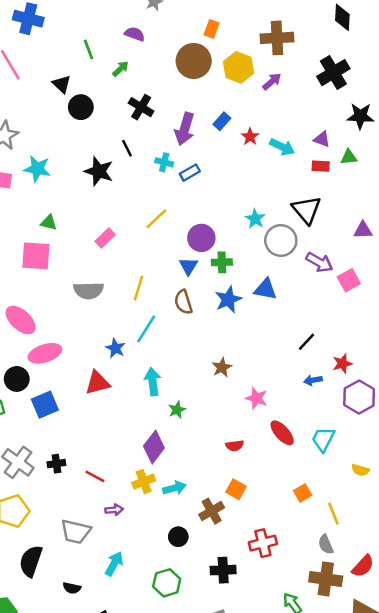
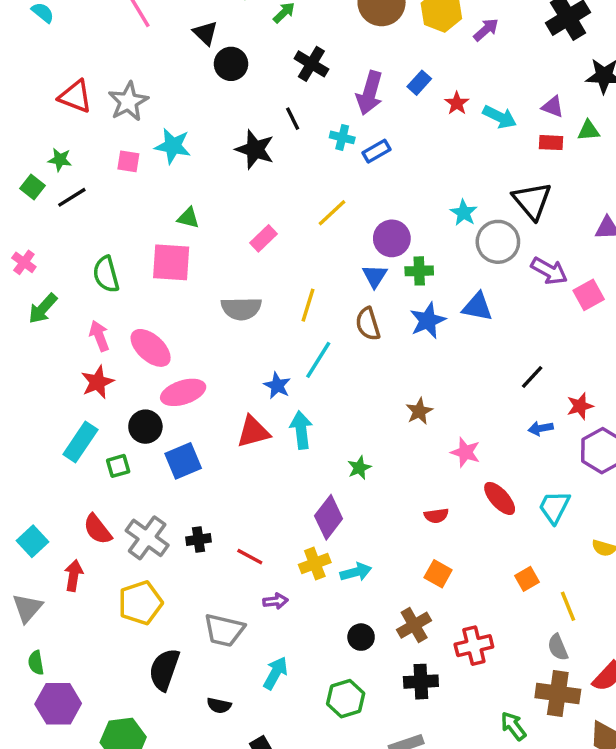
cyan arrow: (153, 382) -> (301, 430), moved
brown cross: (212, 511) -> (414, 625), moved

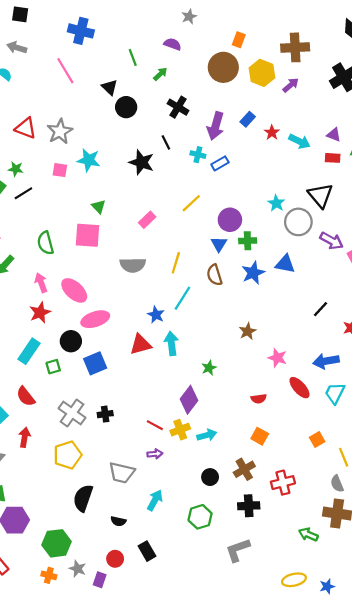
green triangle: (188, 218) -> (99, 207), turned 32
blue arrow: (541, 428) -> (326, 361), moved, size x1.6
red semicircle: (98, 529) -> (26, 396), moved
red line: (250, 557) -> (155, 425), moved
green arrow: (513, 726) -> (308, 534), turned -30

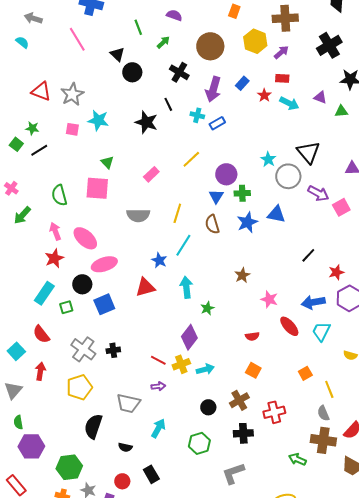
brown circle: (223, 67) -> (210, 46), moved
red rectangle: (333, 158) -> (282, 78), moved
cyan arrow: (171, 343) -> (186, 287), moved

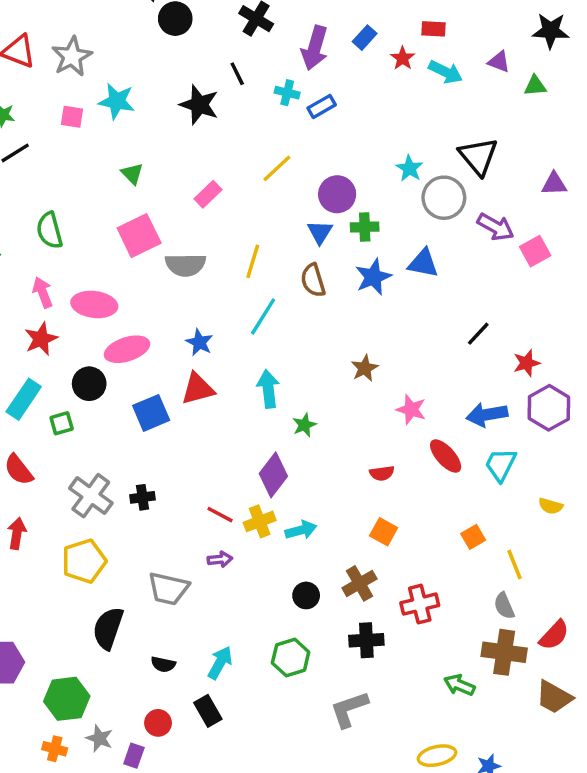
pink square: (97, 188) -> (139, 236), moved, turned -30
pink ellipse: (85, 238) -> (94, 304), turned -35
blue star: (159, 260) -> (199, 342), moved
blue square: (104, 304) -> (151, 413), moved
cyan arrow: (158, 428) -> (220, 663), moved

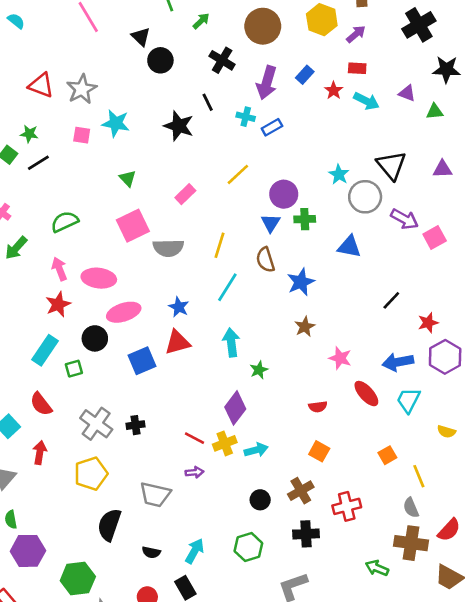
purple triangle: (554, 184) -> (442, 169), moved
green semicircle: (50, 230) -> (65, 222), turned 80
blue star: (373, 277) -> (301, 282), moved

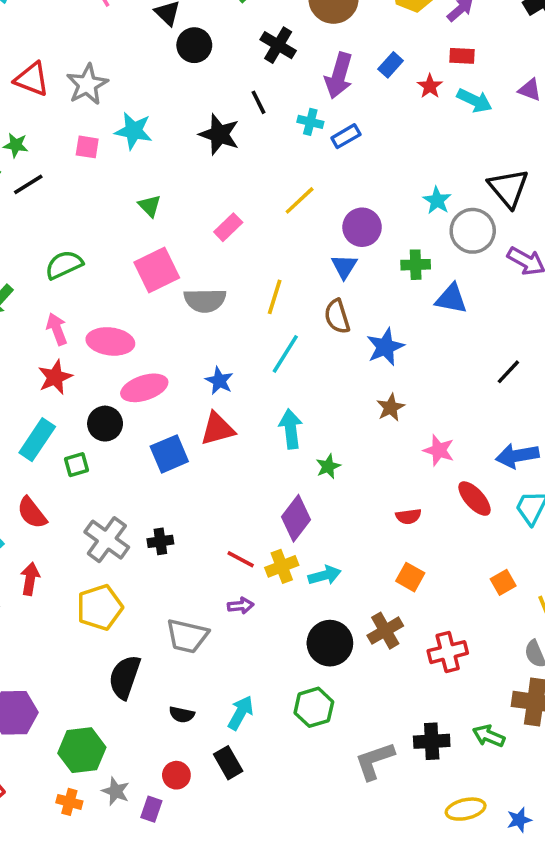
green cross: (305, 219) -> (416, 265), moved
black circle: (260, 500) -> (330, 643), size x1.6
black cross: (306, 534) -> (432, 741), moved

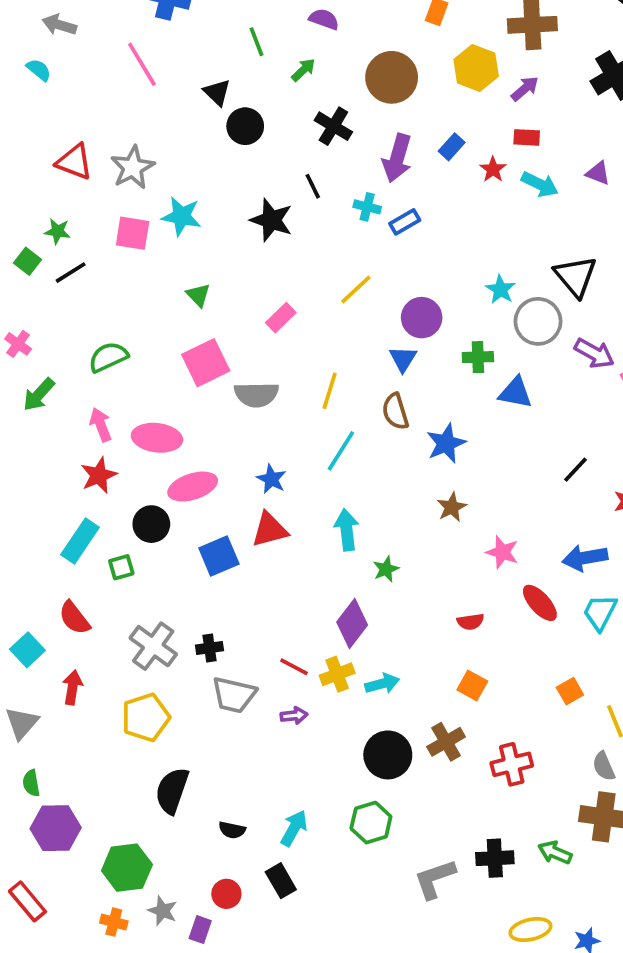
pink square: (87, 147) -> (133, 233), size x1.4
gray trapezoid: (187, 636) -> (234, 695), moved

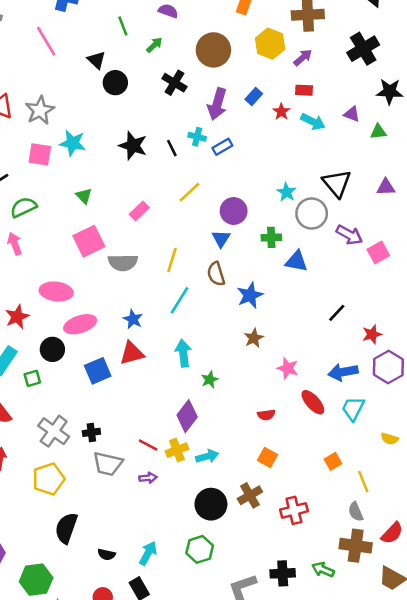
black line: (313, 186) -> (172, 148), moved
green semicircle: (108, 357) -> (23, 207), moved
pink arrow: (101, 425) -> (15, 244), moved

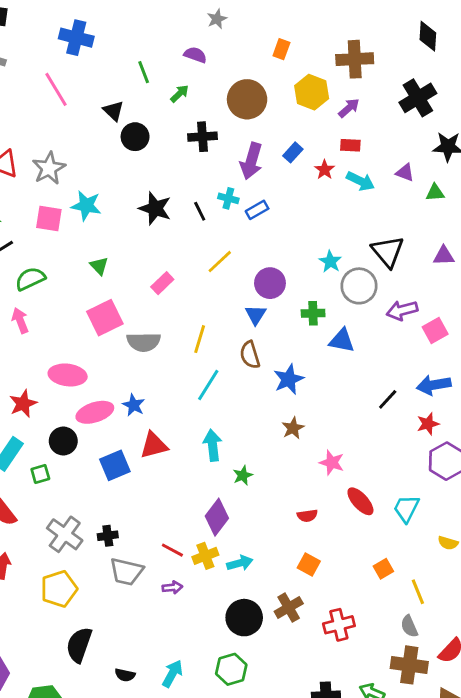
black cross: (174, 83) -> (203, 137), turned -35
purple arrow: (349, 235) -> (402, 310), turned 136
blue star: (133, 319) -> (134, 405), moved
blue arrow: (343, 372) -> (434, 385), moved

